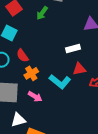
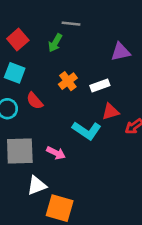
orange cross: (31, 73) -> (68, 81), moved

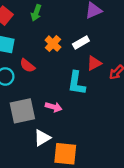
cyan L-shape: (87, 130) -> (77, 83), turned 75

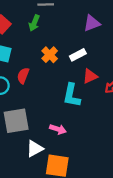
red semicircle: (27, 66) -> (23, 76), turned 70
pink arrow: (54, 107) -> (58, 129), moved

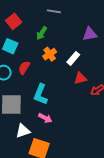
green arrow: (34, 23) -> (42, 33), moved
white rectangle: (78, 55) -> (73, 58), turned -32
cyan L-shape: (72, 95) -> (41, 94), moved

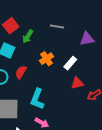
gray line: (54, 11) -> (57, 27), moved
green arrow: (42, 33) -> (28, 37), moved

